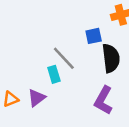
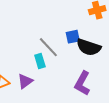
blue square: (94, 36) -> (73, 37), moved
black semicircle: (111, 58) -> (89, 47), turned 115

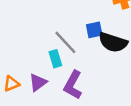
purple L-shape: (82, 83) -> (73, 85), moved

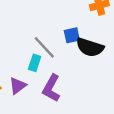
cyan rectangle: (55, 59) -> (35, 63), turned 35

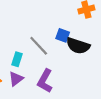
blue square: (72, 35) -> (63, 35), turned 32
cyan rectangle: (35, 63) -> (17, 59), moved

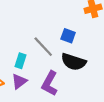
black semicircle: (78, 46) -> (74, 62), moved

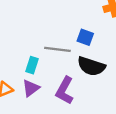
gray line: (43, 47) -> (57, 49), turned -40

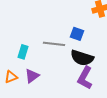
cyan rectangle: (32, 65) -> (23, 52), moved
purple L-shape: (65, 91) -> (85, 78), moved

